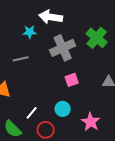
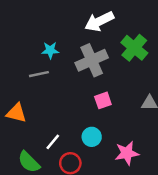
white arrow: (51, 17) -> (99, 21), moved, turned -35
cyan star: (30, 32) -> (50, 50), moved
pink star: (91, 122) -> (127, 153), turned 30

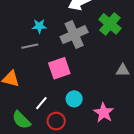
pink square: (103, 100) -> (59, 68), moved, size x1.5
pink star: (127, 153) -> (104, 113), turned -30

